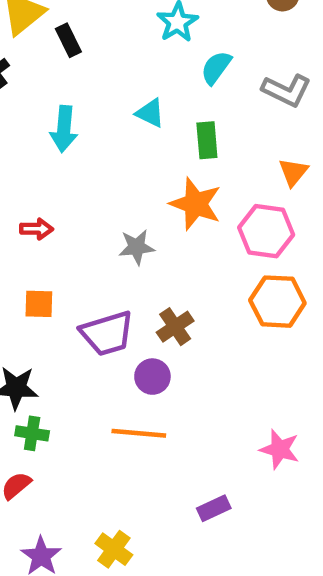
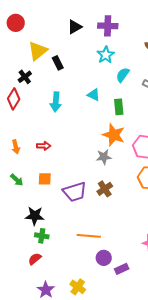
gray star: (137, 247) -> (104, 157), moved
purple circle: (152, 377) -> (104, 258), moved

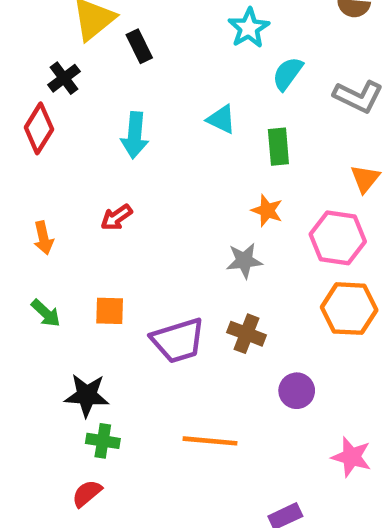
orange star: (114, 135) -> (267, 211), size x0.6
red arrow: (44, 146) -> (116, 217), moved, turned 144
brown cross: (105, 189) -> (246, 334), turned -35
purple circle: (104, 258) -> (297, 391), moved

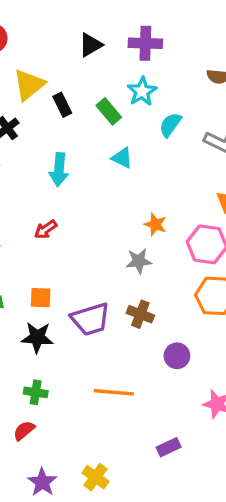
green rectangle: (278, 147) -> (109, 111), moved, turned -35
black star: (87, 395) -> (37, 337), moved

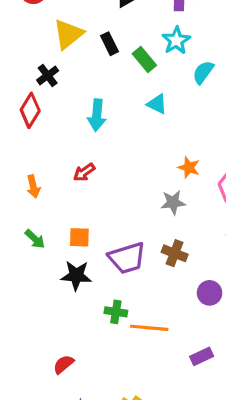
black rectangle: (62, 105) -> (110, 44), moved
green cross: (36, 392) -> (116, 312), moved
purple rectangle: (169, 447) -> (202, 356), moved

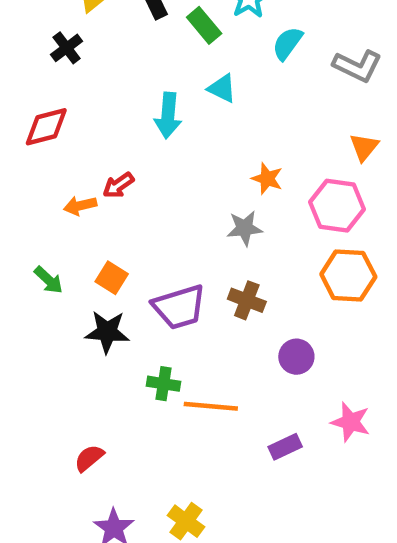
red diamond: (30, 110) -> (46, 127), moved, turned 44
cyan arrow: (97, 115) -> (168, 115), moved
orange arrow: (33, 187) -> (80, 206), moved, turned 90
orange square: (79, 237) -> (112, 278), turned 30

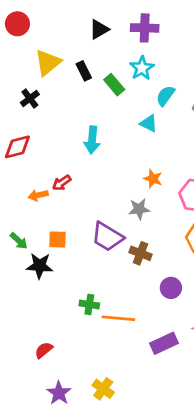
cyan triangle: (222, 88) -> (149, 123), moved
orange square: (112, 278) -> (58, 240), turned -30
purple trapezoid: (179, 307) -> (107, 237), moved, turned 48
black star: (107, 332) -> (40, 266), moved
purple rectangle: (285, 447) -> (164, 343), size x1.4

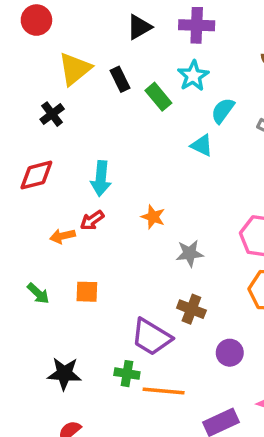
cyan arrow: (92, 140) -> (101, 179), moved
orange star: (153, 179) -> (153, 217), moved
purple trapezoid: (107, 237) -> (151, 337), moved
black star: (40, 266) -> (64, 374), moved

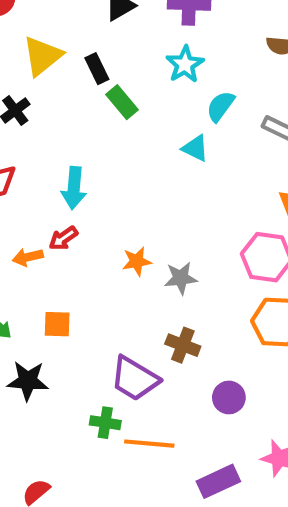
green rectangle: (158, 97) -> (122, 102), moved
orange star: (153, 217) -> (137, 261), moved, turned -30
black star: (64, 374) -> (28, 381), moved

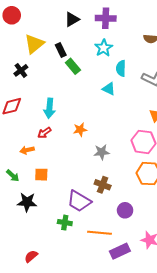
cyan semicircle: (220, 106) -> (121, 68), turned -35
orange arrow: (28, 257) -> (27, 150), moved
orange star: (137, 261) -> (80, 130), moved
orange line: (149, 444) -> (100, 233), moved

